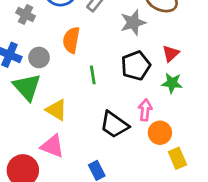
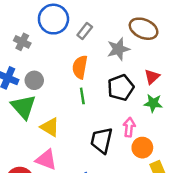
orange semicircle: (71, 40) -> (80, 67), moved
black trapezoid: (114, 125) -> (101, 140), turned 68

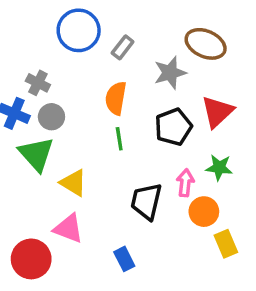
gray cross: (22, 42) -> (38, 83), moved
red triangle: (152, 77) -> (217, 112), size x1.5
green star: (153, 103) -> (219, 168), moved

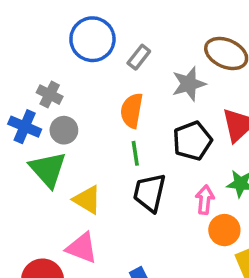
black trapezoid: (146, 201) -> (150, 193), moved

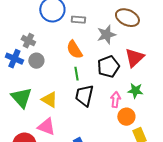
gray rectangle: (139, 57) -> (78, 20), turned 56
orange semicircle: (132, 111) -> (74, 50), turned -42
green triangle: (48, 169) -> (21, 98), moved

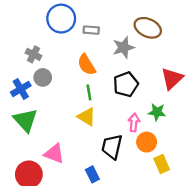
red triangle: (134, 58) -> (172, 79), moved
blue cross: (14, 59) -> (21, 89), moved, turned 36
black trapezoid: (84, 96) -> (112, 147), moved
yellow triangle: (49, 100) -> (87, 117), moved

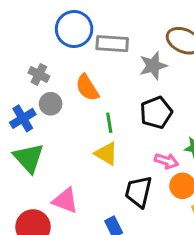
gray rectangle: (91, 30) -> (112, 44), size x1.5
orange semicircle: (87, 65) -> (87, 88), moved
pink arrow: (134, 122) -> (166, 161), turned 102

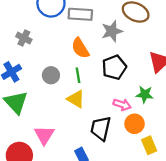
orange semicircle: (87, 88) -> (80, 48), moved
gray circle: (51, 104) -> (51, 75), moved
pink triangle: (65, 200) -> (44, 135), turned 40

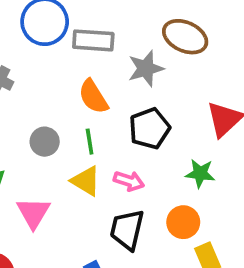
pink arrow: (122, 105) -> (129, 181), moved
pink triangle: (44, 135) -> (33, 213), moved

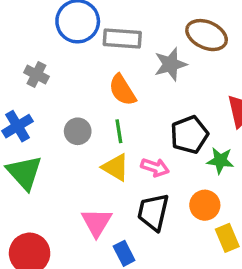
black pentagon: (150, 128) -> (189, 135), moved
pink triangle: (33, 213) -> (97, 222), moved

